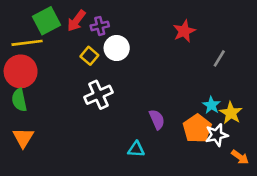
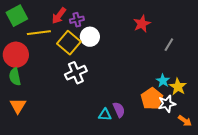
green square: (47, 21) -> (17, 16), moved
yellow line: (27, 43) -> (39, 33), moved
yellow square: (89, 56) -> (69, 43), size x1.6
purple semicircle: (157, 119) -> (119, 110), moved

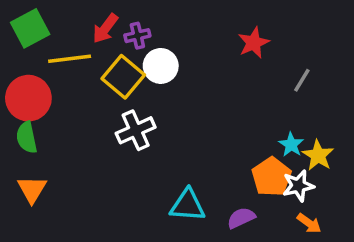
purple semicircle: (119, 110) -> (241, 218), moved, turned -91
cyan triangle: (105, 115) -> (187, 205), size x1.5
orange arrow: (185, 121) -> (309, 223), moved

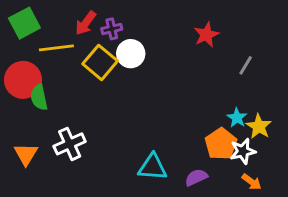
white cross: (136, 130) -> (70, 144), moved
green semicircle: (27, 137) -> (39, 97), moved

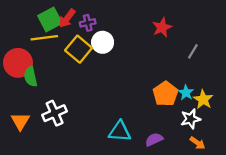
green square: (24, 23) -> (50, 19), moved
orange pentagon: (221, 144) -> (165, 94), moved

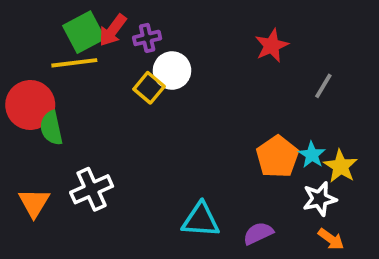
yellow square: (79, 49) -> (149, 88), moved, size x0.7

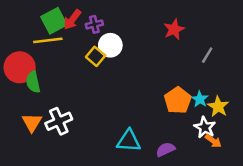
white star: (320, 199) -> (205, 127), turned -30
orange triangle: (34, 203) -> (32, 122), moved
orange arrow: (331, 239) -> (213, 141), moved

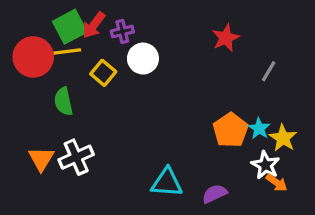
yellow square: (96, 56) -> (103, 73), moved
red circle: (20, 67) -> (33, 57), moved
green semicircle: (33, 82) -> (63, 101), moved

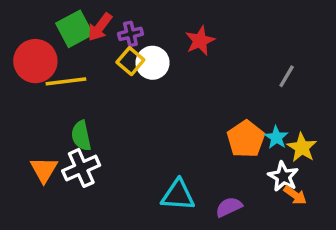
red star: (226, 38) -> (200, 41), moved
yellow line: (62, 52) -> (66, 81), moved
yellow square: (103, 73) -> (130, 61), moved
green semicircle: (63, 101) -> (81, 136), moved

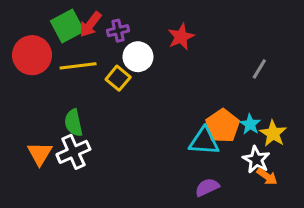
yellow square: (130, 61) -> (118, 78), moved
yellow line: (66, 81) -> (78, 66), moved
cyan triangle: (178, 195) -> (204, 141), moved

